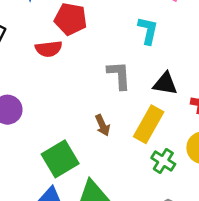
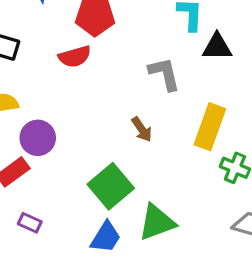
black triangle: (165, 84) -> (217, 47), moved
brown arrow: (102, 125) -> (142, 129), moved

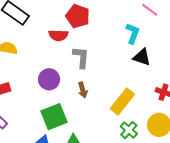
gray L-shape: (165, 74) -> (81, 57), moved
purple circle: (38, 138) -> (49, 79), moved

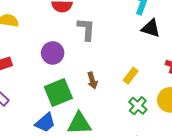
brown arrow: (83, 90) -> (92, 81), moved
yellow rectangle: (122, 102) -> (131, 76), size x0.6

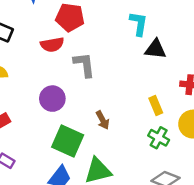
yellow rectangle: (131, 76) -> (156, 106), moved, turned -49
green square: (58, 92) -> (68, 141), turned -32

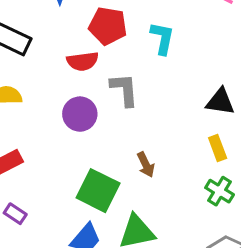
cyan L-shape: (139, 24) -> (162, 38), moved
black triangle: (155, 49) -> (220, 102), moved
purple circle: (52, 99) -> (80, 114), moved

